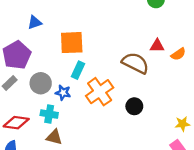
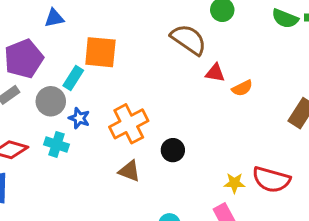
brown semicircle: (135, 63) -> (188, 39), moved
cyan rectangle: (78, 70) -> (73, 78), moved
brown triangle: (54, 137) -> (129, 171), moved

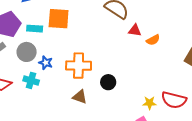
cyan rectangle: (73, 78) -> (35, 29), moved, turned 63
orange cross: (129, 124) -> (79, 66), turned 30

